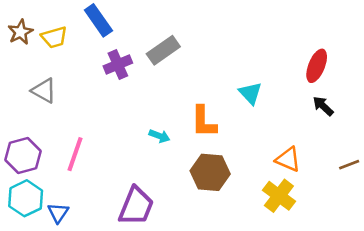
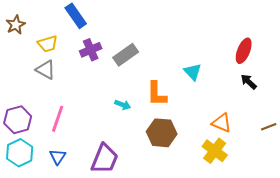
yellow trapezoid: (54, 37) -> (48, 44), moved
gray rectangle: (163, 50) -> (126, 55), moved
gray triangle: (44, 91) -> (46, 70), moved
blue triangle: (58, 213) -> (58, 157), moved

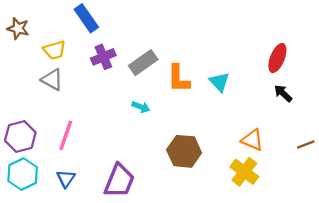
brown star: (16, 25) -> (18, 28), turned -30
orange L-shape: (157, 94) -> (178, 78), moved
cyan arrow: (123, 105) -> (141, 107), moved

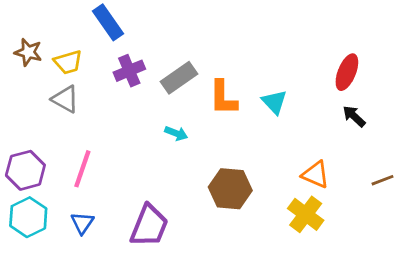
brown star: (18, 28) -> (28, 52), moved

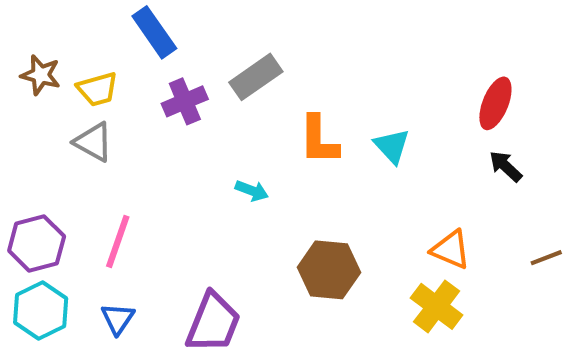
gray rectangle: (179, 78) -> (256, 77), moved

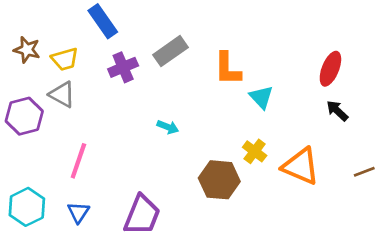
orange L-shape: (319, 140) -> (227, 69), moved
purple hexagon: (37, 243) -> (24, 116), moved
orange triangle: (451, 250) -> (301, 166), size x1.4
yellow cross: (437, 306) -> (255, 151), moved, size x0.7

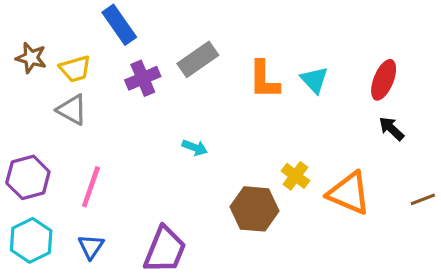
cyan triangle: (261, 97) -> (314, 80), moved
purple hexagon: (24, 116) -> (28, 177), moved

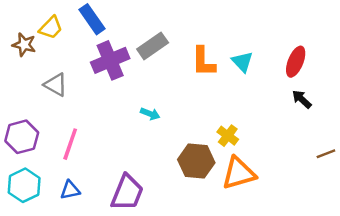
yellow trapezoid: (75, 69) -> (51, 28), moved, turned -30
purple cross: (143, 78) -> (110, 60), size x1.4
orange triangle: (349, 193) -> (239, 173), moved, turned -39
blue triangle: (91, 247) -> (70, 190), turned 45

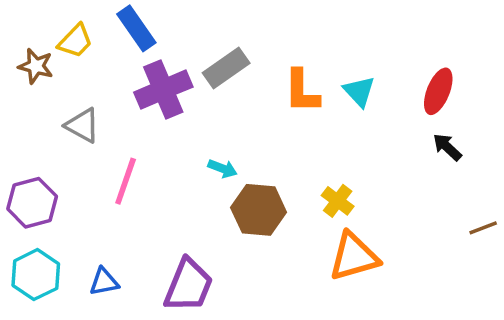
pink line: (70, 144) -> (126, 181), moved
brown hexagon: (196, 161) -> (259, 210), moved

